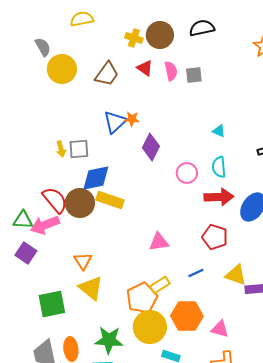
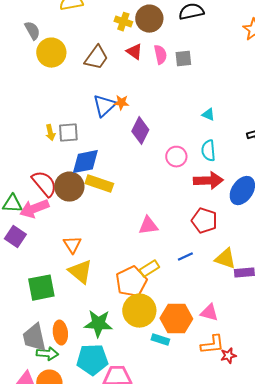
orange hexagon: (187, 316) -> (176, 319), moved

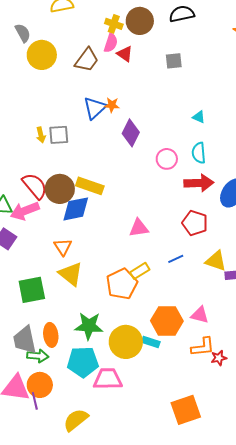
pink semicircle: (160, 55) -> (111, 43), moved, turned 30
blue diamond: (85, 162) -> (76, 209), moved
yellow circle: (139, 311) -> (126, 342), moved

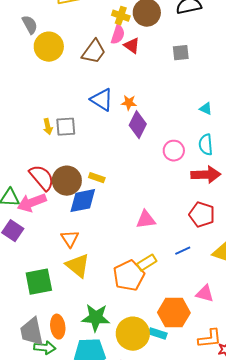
orange star: (112, 105) -> (129, 103), moved
blue triangle: (95, 108) -> (102, 100), turned -45
yellow rectangle: (90, 186) -> (97, 178), size x0.6
pink triangle: (200, 315) -> (205, 294), moved

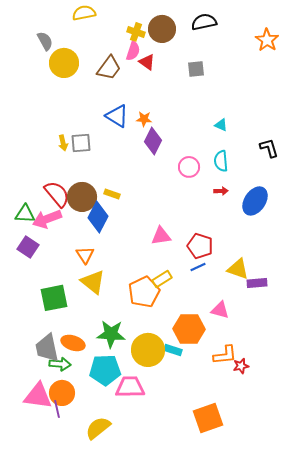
red arrow: (206, 175) -> (221, 191), size x0.5
blue diamond: (83, 201) -> (98, 217), turned -52
red pentagon: (202, 215) -> (200, 246), moved
orange ellipse: (58, 327) -> (73, 343), turned -65

